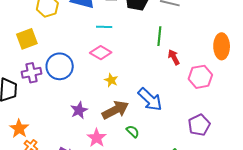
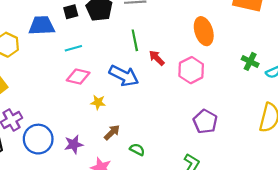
blue circle: (60, 66) -> (38, 139), moved
blue arrow: (150, 99) -> (124, 76), moved
purple star: (79, 110) -> (74, 144), turned 30
brown arrow: (115, 110) -> (112, 132), size x0.6

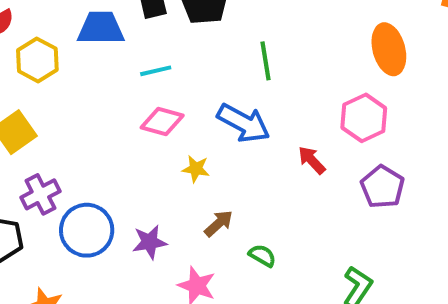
red arrow: (157, 58) -> (312, 160), moved
purple pentagon: (205, 121) -> (382, 187), moved

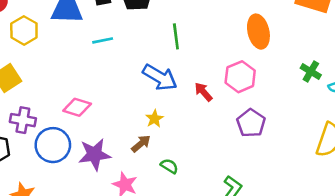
pink diamond: (162, 122) -> (77, 107), moved
red arrow: (312, 160) -> (203, 92), moved
yellow star: (196, 169) -> (154, 119), moved, turned 30
purple cross: (40, 194) -> (23, 120), turned 35
purple star: (150, 242) -> (95, 154), size x1.4

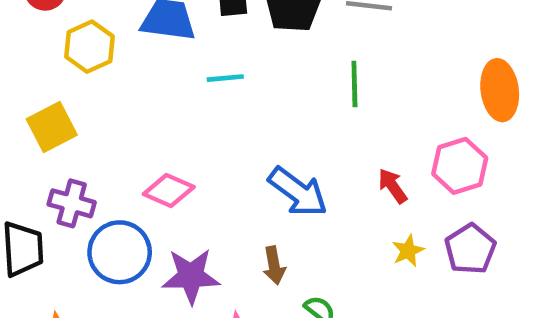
blue arrow: (160, 77) -> (298, 192), moved
yellow star: (154, 119) -> (408, 251), moved
brown arrow: (141, 144) -> (274, 265), turned 114

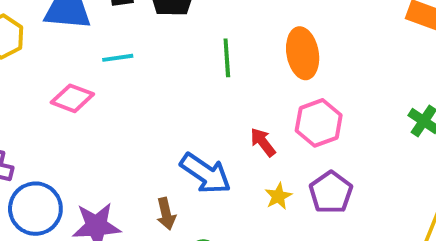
orange ellipse: (500, 90) -> (303, 53), moved
pink diamond: (169, 191) -> (72, 98), moved
blue arrow: (298, 192) -> (206, 173), moved

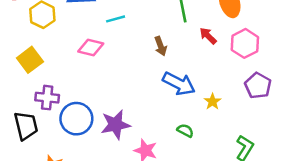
red arrow: (263, 142) -> (208, 36), moved
yellow star: (278, 196) -> (213, 102), moved
brown arrow: (166, 214) -> (161, 46), moved

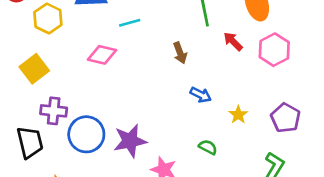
blue arrow: (179, 84) -> (201, 95), size x0.6
purple pentagon: (258, 86) -> (285, 118), moved

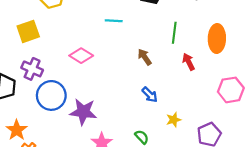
pink hexagon: (274, 50) -> (231, 90), moved
brown arrow: (180, 53) -> (145, 57), turned 147
pink diamond: (102, 55) -> (81, 56), moved

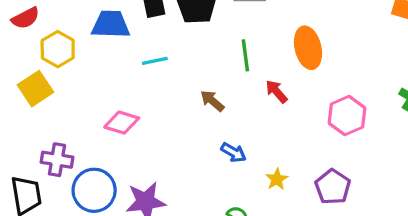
yellow square: (28, 31) -> (36, 89), moved

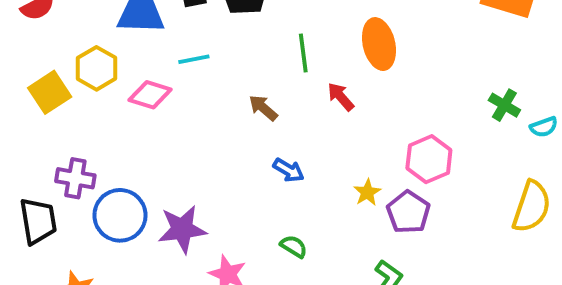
yellow hexagon: (58, 49) -> (97, 68), moved
pink hexagon: (347, 116) -> (429, 159), moved
pink diamond: (122, 123) -> (150, 95), moved
yellow star: (277, 179) -> (367, 192), moved

